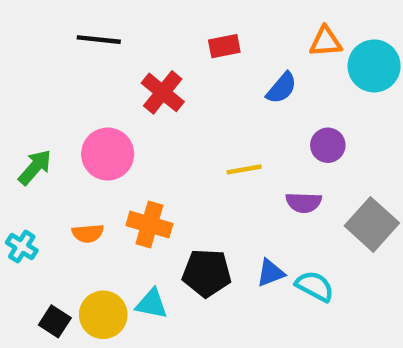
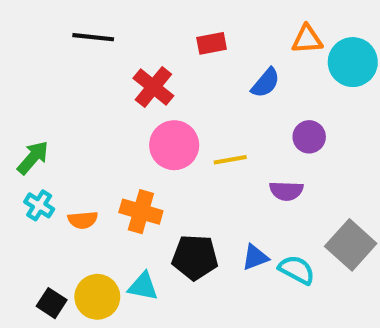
pink circle: (108, 154) -> (174, 145), moved
gray square: (372, 224) -> (351, 245), moved
cyan cross: (22, 247) -> (39, 205), moved

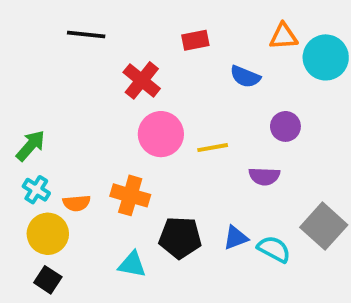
blue semicircle: (266, 83) -> (245, 77), turned 72
yellow circle: (97, 297) -> (48, 234), moved

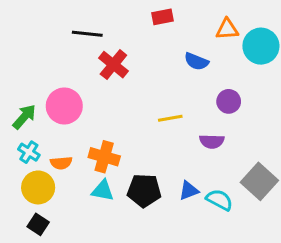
black line: (86, 34) -> (87, 34), moved
red rectangle: (195, 40) -> (163, 17), moved
pink circle: (161, 134) -> (64, 106), moved
cyan triangle: (132, 264) -> (103, 191), moved

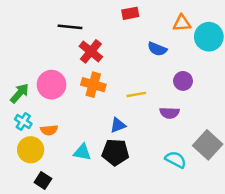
orange cross: (104, 157) -> (93, 85), moved
blue triangle: (189, 191) -> (118, 125), moved
black square: (38, 224) -> (43, 180), moved

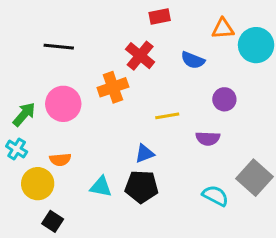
black line: (70, 27) -> (59, 47), moved
red cross: (91, 51) -> (140, 56), moved
orange cross: (93, 85) -> (113, 87), moved, turned -35
cyan cross: (23, 121) -> (17, 149), moved

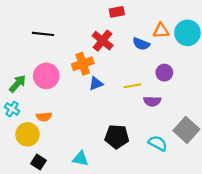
orange triangle: (223, 29) -> (161, 31), moved
yellow line: (167, 116) -> (132, 86), moved
blue triangle: (145, 154) -> (96, 84), moved
cyan triangle: (101, 187) -> (80, 159), moved
black pentagon: (142, 187) -> (117, 137), moved

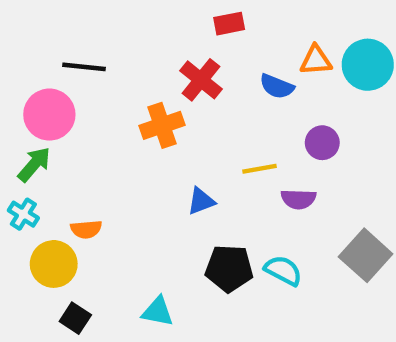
pink circle: (46, 76) -> (49, 115), moved
blue triangle: (96, 84) -> (201, 201), moved
cyan semicircle: (158, 143) -> (283, 270), moved

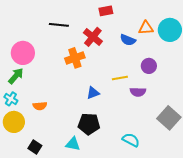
black line: (84, 67) -> (59, 25), moved
yellow circle: (54, 264) -> (14, 122), moved
black pentagon: (229, 268) -> (89, 124), moved
cyan semicircle: (283, 270) -> (131, 140), moved

